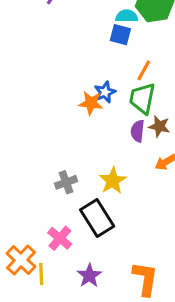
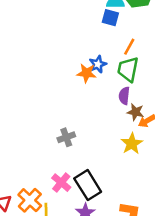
brown star: (159, 126) -> (136, 112), moved
yellow star: (113, 181) -> (132, 144), moved
black rectangle: (97, 218) -> (88, 185), moved

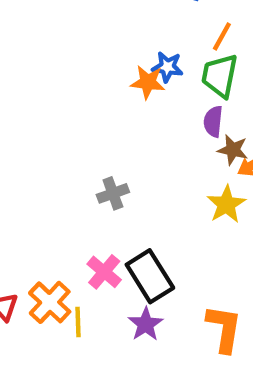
blue star: (98, 64) -> (167, 67), turned 30

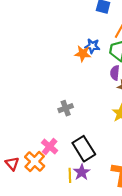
pink cross: (104, 272) -> (50, 147), moved
yellow line: (78, 322) -> (70, 175), moved

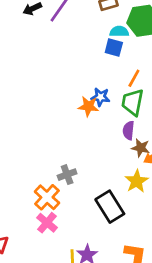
black rectangle: (84, 149) -> (110, 207), moved
orange cross: (35, 162) -> (47, 197), moved

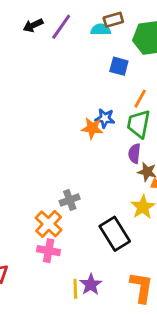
cyan semicircle: (119, 31) -> (101, 30), moved
pink cross: (47, 223) -> (49, 251), turned -30

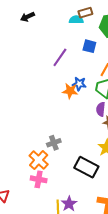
purple line: (61, 27) -> (60, 57), moved
black rectangle: (115, 234) -> (86, 167), turned -30

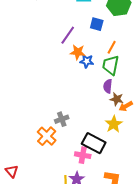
orange star: (70, 91) -> (78, 52), moved
pink cross: (39, 179) -> (83, 155), moved

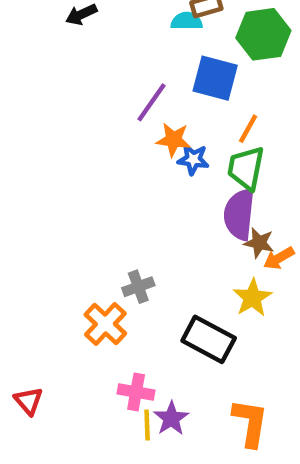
blue square: (97, 24) -> (215, 78), size x1.5
purple semicircle: (108, 86) -> (239, 214), size x1.6
pink cross: (83, 155) -> (136, 392), moved

